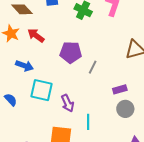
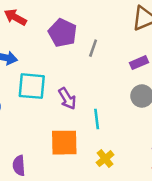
purple pentagon: (71, 52) -> (63, 33), turned 30
purple rectangle: (120, 89) -> (139, 63), moved

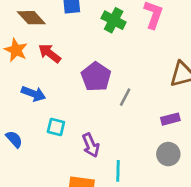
cyan square: (32, 86) -> (56, 127), size x0.6

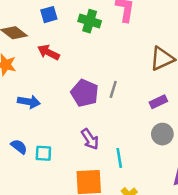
red arrow: (50, 53) -> (48, 52), moved
purple pentagon: (96, 77) -> (85, 93), moved
cyan square: (56, 127) -> (43, 153), moved

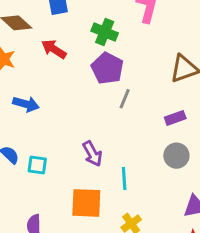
green cross: (90, 21) -> (105, 32), moved
purple pentagon: (85, 93) -> (107, 68), moved

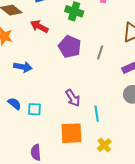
purple pentagon: (107, 68) -> (70, 47), moved
gray line: (125, 99) -> (100, 53), moved

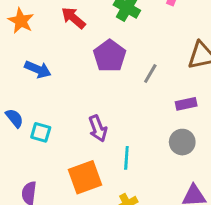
orange square: (71, 133) -> (85, 177), turned -30

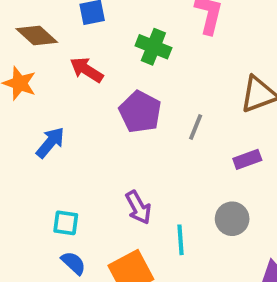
blue arrow: (38, 69) -> (50, 143), turned -65
blue semicircle: (14, 118) -> (73, 263), moved
gray circle: (182, 142) -> (232, 219), moved

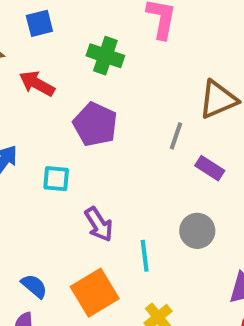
gray line: (196, 127) -> (176, 136), moved
purple rectangle: (247, 159) -> (210, 168), turned 56
cyan square: (66, 223) -> (56, 179), moved

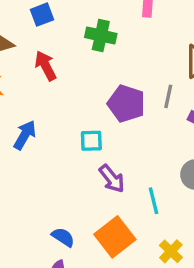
red arrow: (37, 84) -> (46, 66), turned 40
purple pentagon: (95, 124) -> (126, 104), moved
cyan square: (56, 179) -> (91, 141), moved

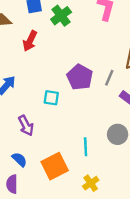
green cross: (101, 35) -> (61, 16), moved, turned 30
red arrow: (46, 66) -> (30, 41), turned -138
purple arrow: (112, 179) -> (26, 126), moved

